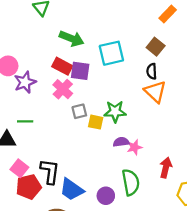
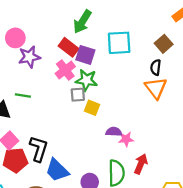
green arrow: (72, 38) -> (82, 22), turned 90
green star: (115, 112) -> (86, 80), moved
red arrow: (166, 168) -> (141, 164), moved

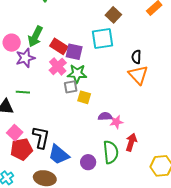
green arrow: (82, 22) -> (35, 36), moved
brown square: (164, 44) -> (113, 15), moved

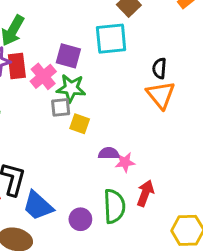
red rectangle: (59, 46) -> (17, 66), moved, turned 48

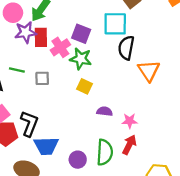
black semicircle: (159, 68) -> (126, 48), moved, size x1.5
gray square: (61, 107) -> (42, 78), moved
pink star: (125, 162) -> (130, 121), moved
blue trapezoid: (38, 206) -> (46, 146), turned -50

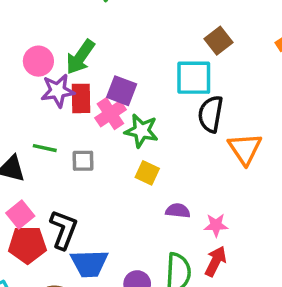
purple square: (81, 34) -> (122, 91), moved

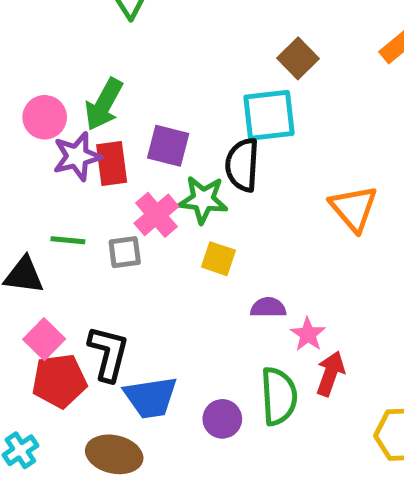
pink cross: (110, 114) -> (156, 215), moved
black semicircle: (211, 114) -> (242, 165), moved
pink star: (216, 225) -> (308, 334), moved, turned -30

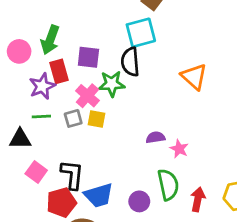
purple star: (77, 156) -> (42, 86), moved
yellow square: (218, 259) -> (97, 119), moved
red arrow: (330, 374) -> (198, 199), moved
red pentagon: (59, 381) -> (61, 202), moved

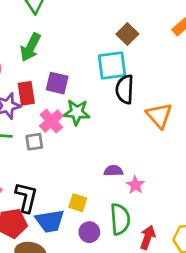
green arrow: (50, 40) -> (30, 47), moved
black semicircle: (130, 62) -> (125, 89), moved
yellow square: (97, 119) -> (78, 203), moved

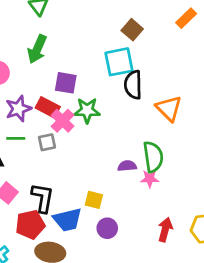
red rectangle: (26, 93) -> (48, 107), moved, turned -50
pink star: (135, 185) -> (150, 179), turned -30
green semicircle: (120, 219) -> (153, 157), moved

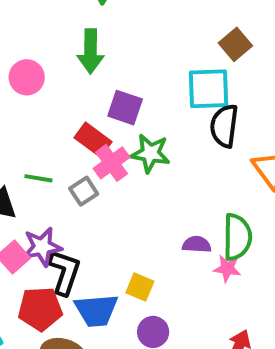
green arrow: (37, 49) -> (91, 51), turned -32
purple star: (18, 109) -> (42, 247), moved
gray square: (47, 142) -> (84, 191), turned -30

